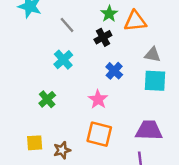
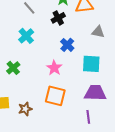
cyan square: (155, 81) -> (91, 64), moved

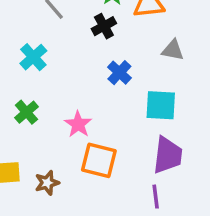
cyan cross: (26, 36) -> (33, 57), moved
pink star: (54, 68) -> (78, 124), moved
purple trapezoid: (95, 93) -> (168, 155), turned 95

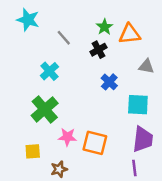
green cross: (26, 112) -> (45, 109), size x1.6
pink star: (78, 124) -> (67, 137), moved, turned -30
brown star: (47, 183) -> (59, 169), moved

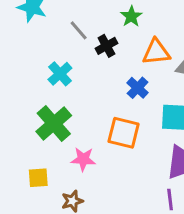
orange triangle: (130, 34) -> (156, 52), moved
black cross: (98, 50) -> (106, 46), moved
orange square: (95, 143) -> (124, 133), moved

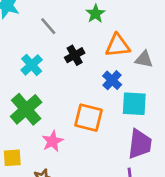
black cross: (106, 46) -> (75, 55), moved
blue cross: (138, 88) -> (112, 80), moved
pink star: (83, 159) -> (52, 141), turned -30

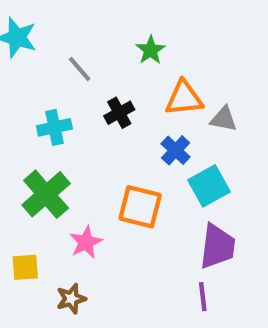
cyan cross: (32, 65) -> (54, 127), turned 30
cyan square: (134, 104) -> (209, 186), turned -32

